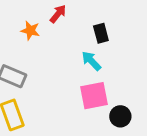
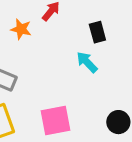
pink square: (94, 96) -> (55, 121), moved

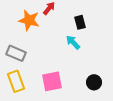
orange star: (21, 29) -> (29, 20), size x1.5

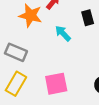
cyan arrow: (73, 42) -> (63, 33), moved
yellow rectangle: (16, 81) -> (16, 84), turned 50

